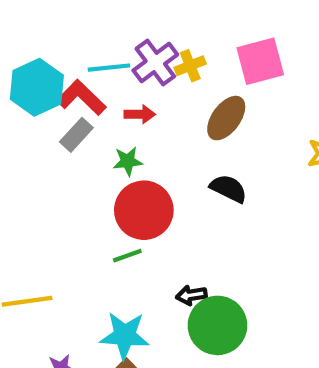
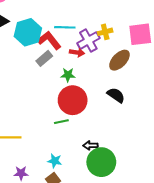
purple cross: (155, 62) -> (88, 41), moved
cyan star: (125, 336) -> (55, 161), size x0.6

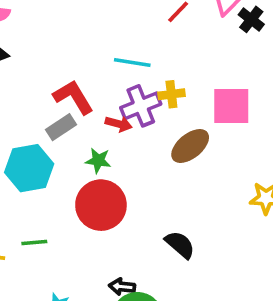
cyan line: (65, 27) -> (132, 63), moved
cyan hexagon: (28, 32) -> (29, 168), moved
black semicircle: (116, 95) -> (180, 245), moved
green line: (61, 122) -> (34, 242), moved

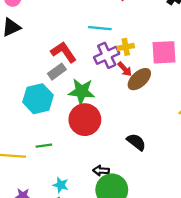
red arrow: (119, 124) -> (125, 69), moved, turned 35
green star: (98, 160) -> (82, 91), size x1.6

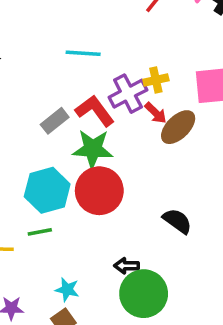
cyan line: (100, 28) -> (83, 53), moved
red L-shape: (64, 52) -> (95, 111), moved
cyan hexagon: (38, 99) -> (47, 190), moved

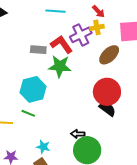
red arrow: (156, 113) -> (98, 11), moved
gray rectangle: (55, 121) -> (38, 50), turned 42
red circle: (99, 191) -> (107, 92), moved
green line: (40, 232) -> (28, 113), turned 32

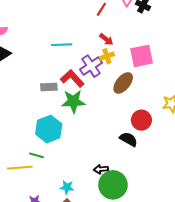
red circle: (107, 92) -> (141, 120), moved, size x0.7
green line: (28, 113) -> (37, 155), moved

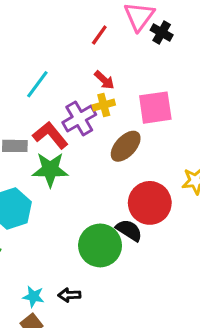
cyan line: (62, 45) -> (37, 84), turned -54
red circle: (141, 120) -> (150, 203), size x1.4
black arrow: (101, 169) -> (69, 295), moved
green circle: (113, 185) -> (100, 245), moved

